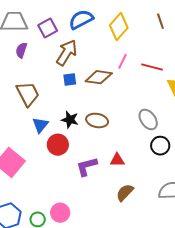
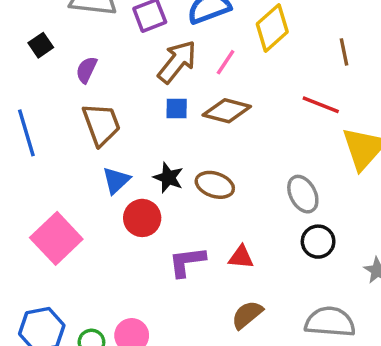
brown line: (160, 21) -> (344, 52), moved
purple semicircle: (21, 50) -> (86, 70), moved
pink line: (122, 61) -> (226, 62), moved

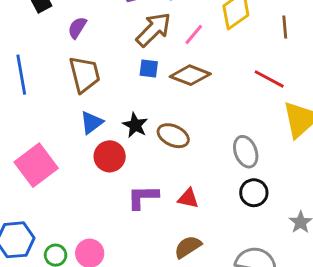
brown line: (344, 52) -> (285, 27), moved

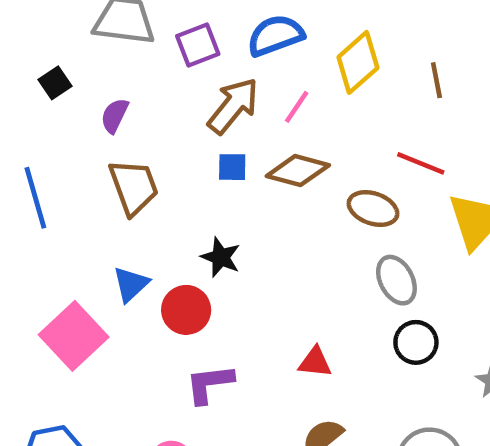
blue triangle: (91, 123) -> (131, 284), moved
brown ellipse: (173, 136) -> (373, 209), moved
purple L-shape: (143, 197) -> (209, 384), moved

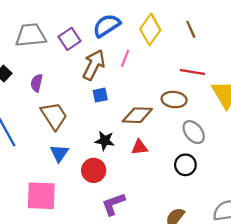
brown diamond: (298, 171) -> (137, 115), moved
blue triangle: (131, 284) -> (59, 153), moved
pink square: (74, 336) -> (41, 196), turned -32
black circle: (416, 342) -> (185, 165), moved
red triangle: (315, 362) -> (139, 147), moved

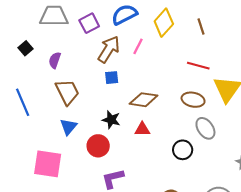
brown ellipse: (174, 100) -> (193, 100), moved
gray ellipse: (194, 132) -> (205, 128), moved

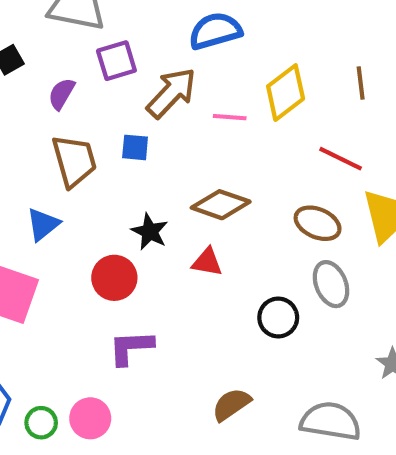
purple square: (89, 23) -> (116, 61), moved
yellow diamond: (164, 23) -> (286, 93), moved
pink line: (138, 46) -> (230, 117), moved, turned 56
blue square: (112, 78) -> (135, 147), moved
blue triangle: (68, 127) -> (43, 224), moved

